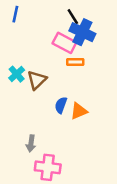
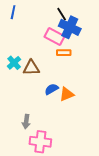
brown triangle: (37, 80) -> (31, 68), turned 42
blue semicircle: (61, 105) -> (51, 89), turned 40

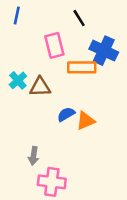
blue cross: (70, 27) -> (104, 51), moved
pink rectangle: (55, 36) -> (54, 45), moved, turned 48
orange rectangle: (64, 53) -> (82, 67), size x1.5

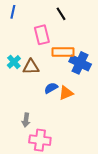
blue cross: (104, 51) -> (80, 63), moved

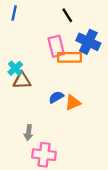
pink rectangle: (42, 35) -> (56, 46), moved
blue cross: (80, 63) -> (88, 42), moved
brown triangle: (31, 67) -> (22, 81), moved

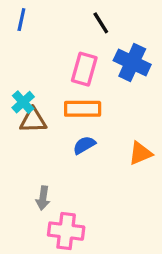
pink rectangle: (56, 46) -> (84, 69), turned 30
orange rectangle: (69, 57) -> (83, 109), moved
orange triangle: (73, 103) -> (140, 153), moved

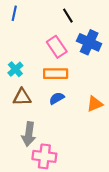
pink rectangle: (84, 69) -> (57, 47), turned -50
brown triangle: (33, 120) -> (22, 97), moved
gray arrow: (43, 198) -> (29, 134), size x1.5

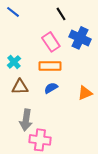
blue line: (14, 13) -> (13, 12), turned -64

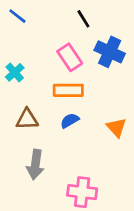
cyan cross: (14, 62) -> (15, 72), moved
orange triangle: (85, 93) -> (116, 127), turned -49
pink cross: (40, 140) -> (82, 192), moved

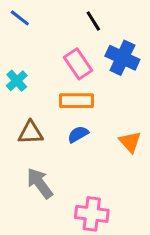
gray arrow: (35, 165) -> (40, 183), turned 136

